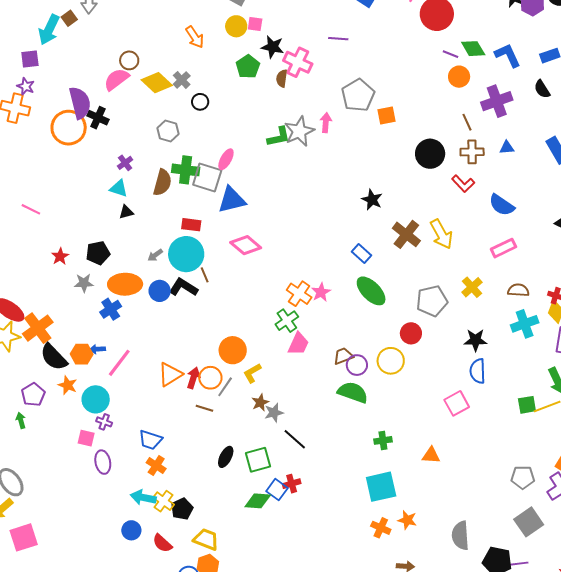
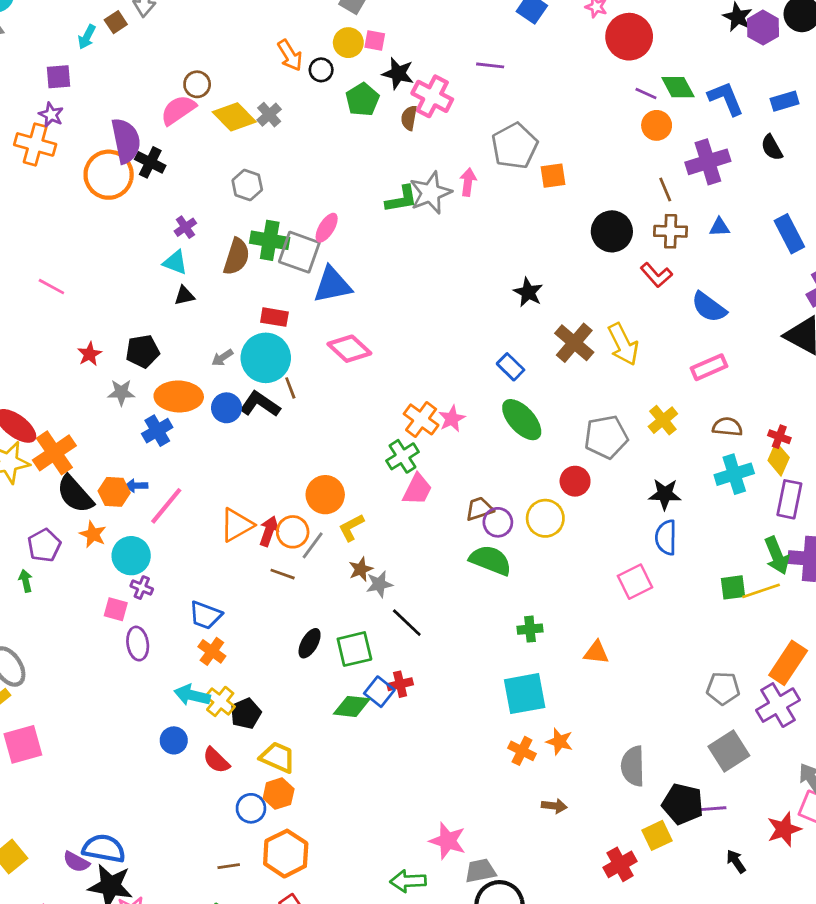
cyan arrow: (49, 30) -> (87, 37), size x0.6
black circle: (200, 102) -> (321, 70), moved

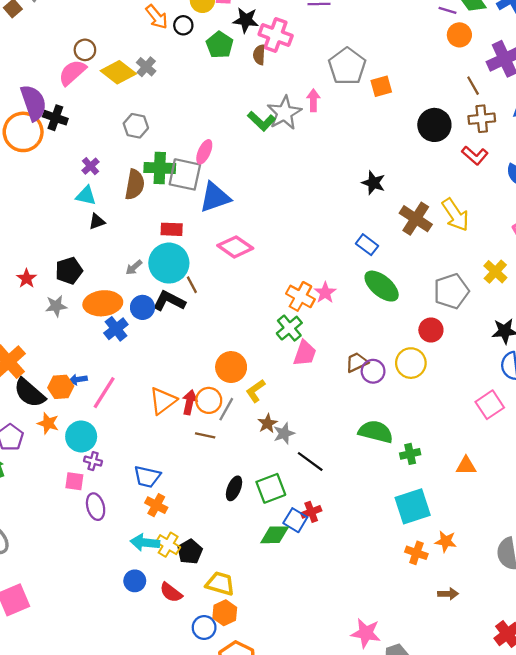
green L-shape: (401, 199) -> (262, 121), turned 60
blue cross: (157, 431) -> (116, 329), moved
green semicircle: (490, 560) -> (376, 432), moved

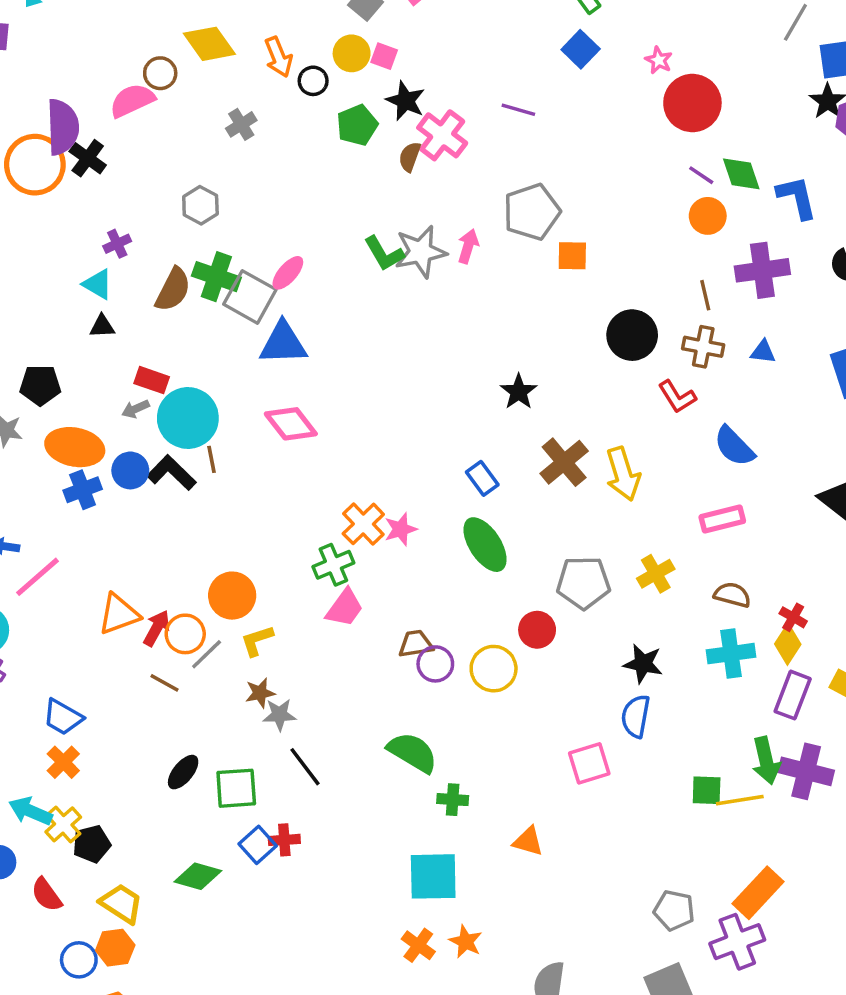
yellow diamond: (118, 72) -> (209, 44), moved
red rectangle: (172, 229) -> (152, 380), moved
green diamond: (275, 535) -> (198, 876), moved

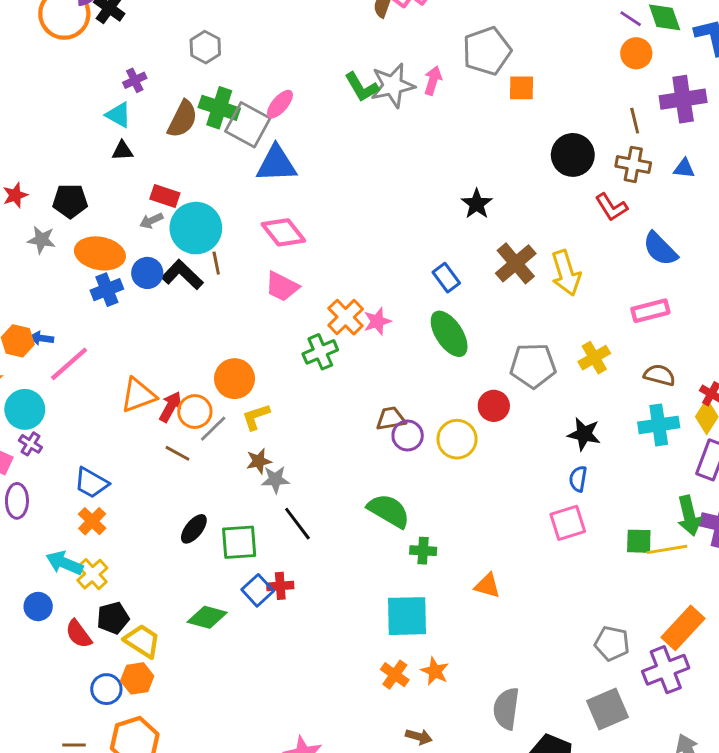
pink trapezoid: (345, 608) -> (282, 287), moved, turned 81
blue semicircle: (636, 716) -> (578, 479), size x0.7
pink square: (589, 763) -> (568, 523), moved
black pentagon: (92, 844) -> (113, 618), moved

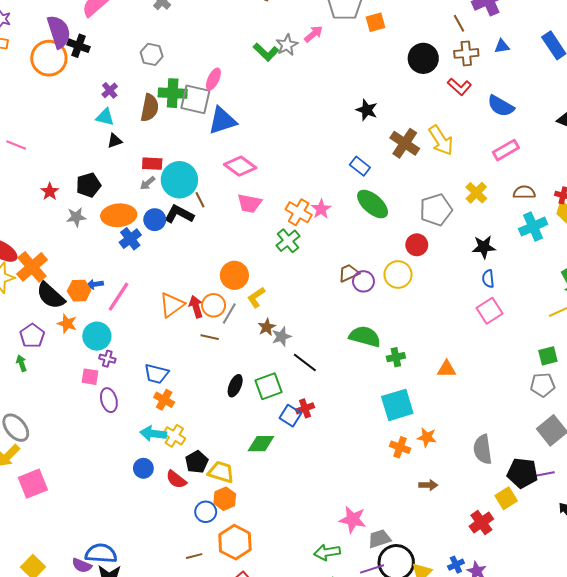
pink arrow: (433, 80) -> (314, 34), turned 48
gray star: (393, 85) -> (287, 45), size x0.7
red arrow: (171, 407) -> (196, 307), turned -30
green square: (639, 541) -> (548, 356), moved

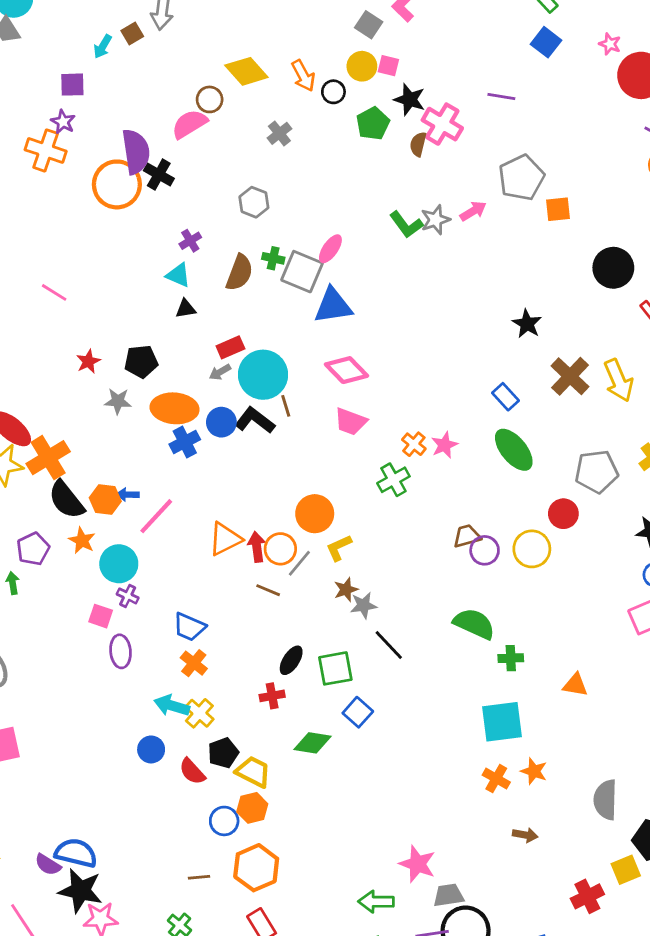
green cross: (173, 93) -> (273, 258), size x0.6
red rectangle: (152, 164) -> (230, 347), turned -36
orange cross: (299, 212) -> (414, 444), size x0.7
red cross: (305, 408) -> (272, 696), moved

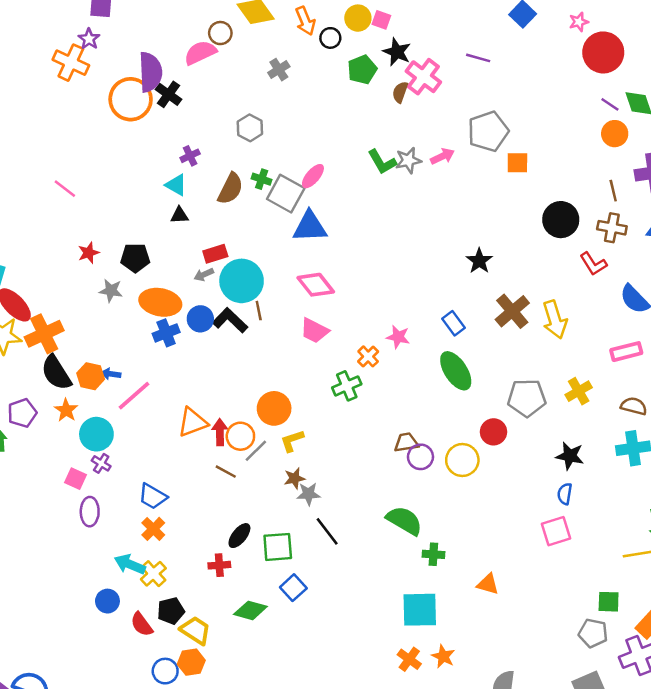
pink star: (610, 44) -> (579, 22), turned 30
pink star: (444, 445) -> (398, 337), moved, turned 30

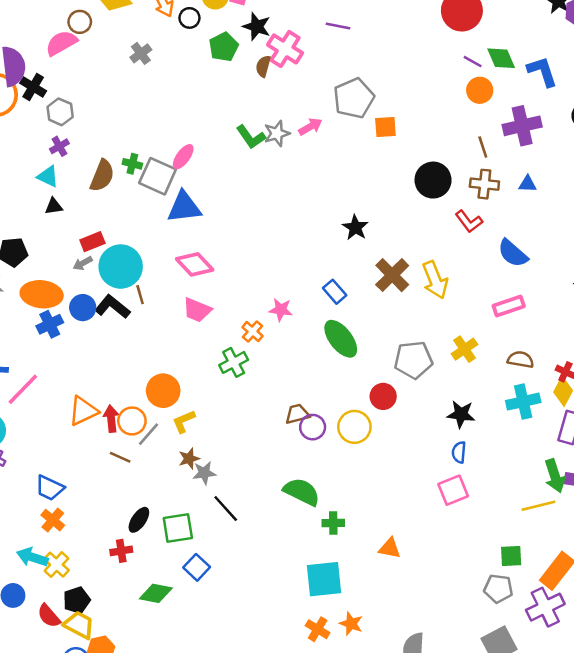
gray hexagon: (250, 128) -> (60, 112), moved
yellow trapezoid: (196, 630) -> (79, 625), moved

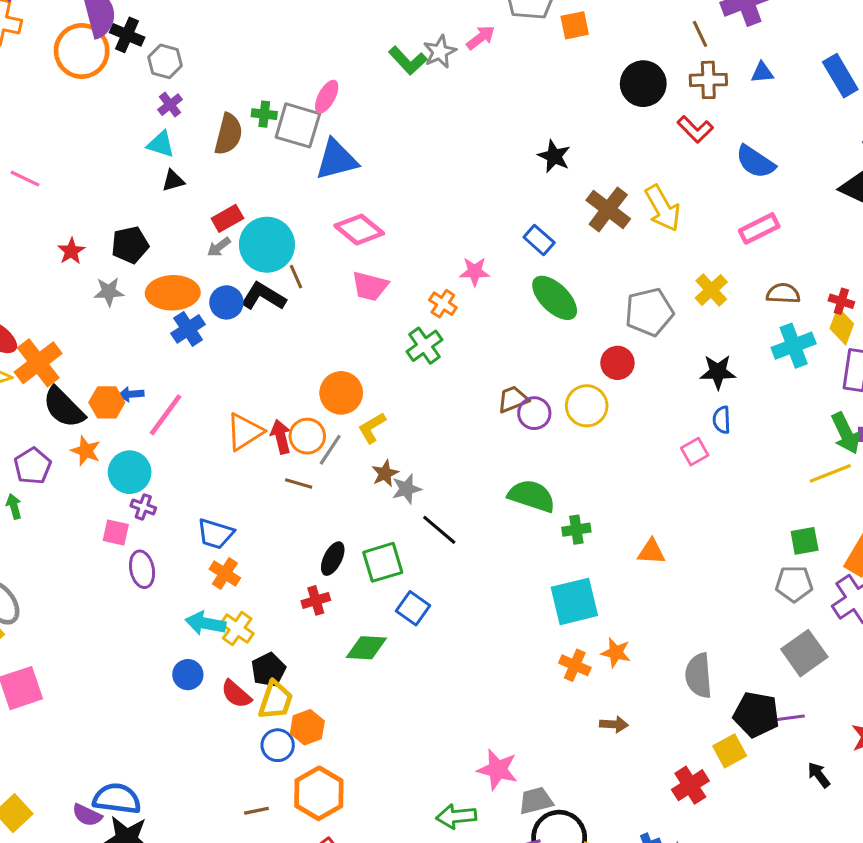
pink square: (453, 490) -> (695, 452), moved, size x0.7
yellow trapezoid: (79, 625) -> (276, 700), turned 88

